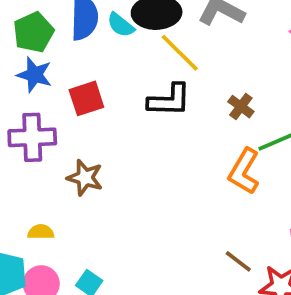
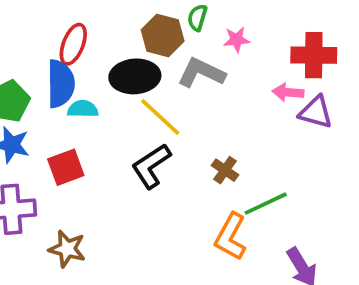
cyan semicircle: (121, 25) -> (83, 109), moved, turned 144
black L-shape: (169, 100) -> (151, 166), turned 147

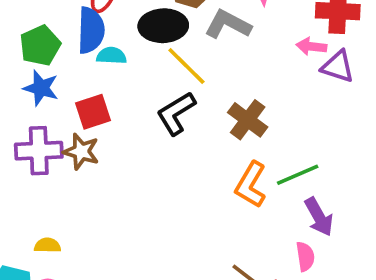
brown cross: (225, 170) -> (248, 120), size x1.5
green line: (266, 204) -> (298, 175), moved
brown star: (67, 249) -> (81, 152), moved

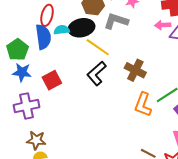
cyan semicircle: (111, 56) -> (62, 30), moved
brown star: (81, 152) -> (36, 140), moved

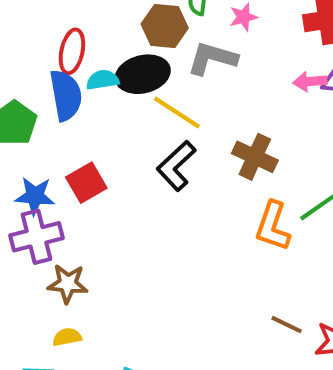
pink arrow: (163, 25) -> (310, 81), moved
blue star: (22, 72) -> (35, 196), moved
brown star: (36, 140) -> (68, 284), moved

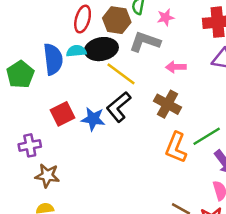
red ellipse: (72, 51) -> (83, 19), moved
pink arrow: (310, 81) -> (176, 67), moved
blue star: (35, 196) -> (93, 119), moved
purple cross: (37, 237) -> (30, 145), size x0.7

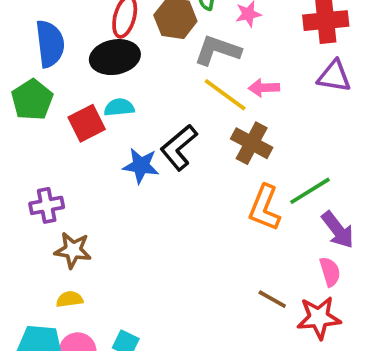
black ellipse: (101, 49) -> (115, 57), moved
cyan semicircle: (76, 51) -> (119, 107), moved
blue semicircle: (53, 59) -> (50, 44), moved
yellow line: (121, 74) -> (225, 95), moved
red square: (63, 114) -> (87, 123), moved

